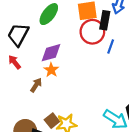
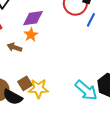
brown arrow: (36, 85) -> (14, 47), turned -112

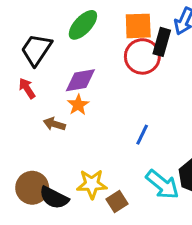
blue line: (91, 20) -> (142, 135), moved
brown square: (25, 83) -> (117, 202), moved

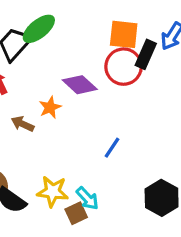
green ellipse: (83, 25) -> (39, 29), moved
purple diamond: (80, 80) -> (80, 85), moved, turned 44
cyan arrow: (162, 185) -> (87, 198), moved, size x0.7

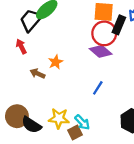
purple diamond: (80, 85) -> (101, 51), moved

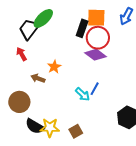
black rectangle: (119, 25) -> (82, 28), moved
brown circle: (17, 116) -> (19, 102), moved
yellow star: (59, 118) -> (50, 128), moved
cyan arrow: (82, 122) -> (83, 94), moved

